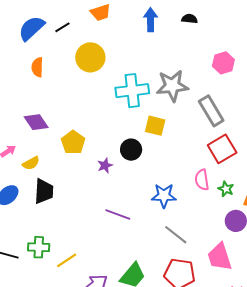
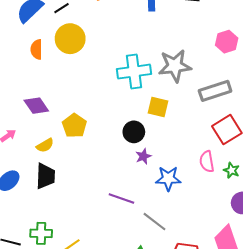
yellow circle: (90, 57) -> (70, 39), moved
gray rectangle: (211, 111) -> (215, 91), turned -76
yellow semicircle: (31, 163) -> (45, 145), moved
purple star: (105, 165) -> (143, 156), moved
gray line: (176, 235) -> (155, 222), moved

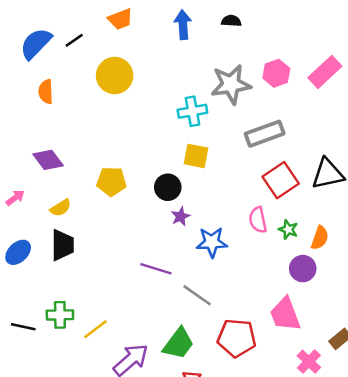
yellow circle: (70, 39) -> (115, 76), moved
gray star: (175, 66) -> (231, 84), moved
cyan cross: (134, 72) -> (192, 111), moved, size x0.7
yellow pentagon: (74, 126) -> (111, 181), moved, turned -30

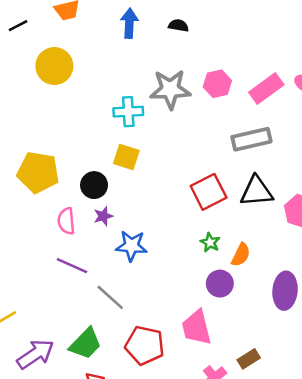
gray rectangle: (265, 134) -> (251, 139), moved
yellow pentagon: (111, 181) -> (38, 172), size x1.4
pink semicircle: (258, 220) -> (66, 221), moved

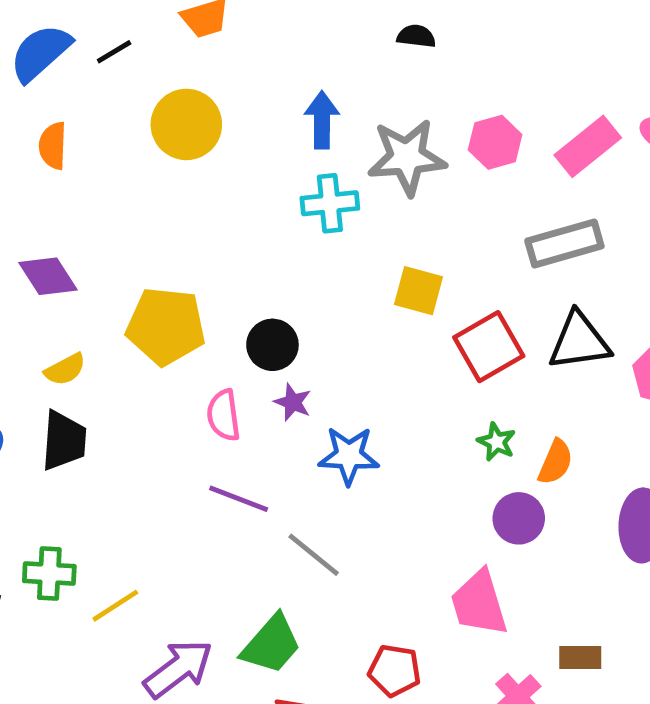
blue arrow: (129, 23) -> (322, 120), moved
yellow square: (126, 157) -> (419, 291), moved
purple star: (103, 216) -> (293, 402), turned -30
red pentagon: (145, 345) -> (395, 670), moved, size x0.7
brown rectangle: (249, 359) -> (580, 657), turned 35

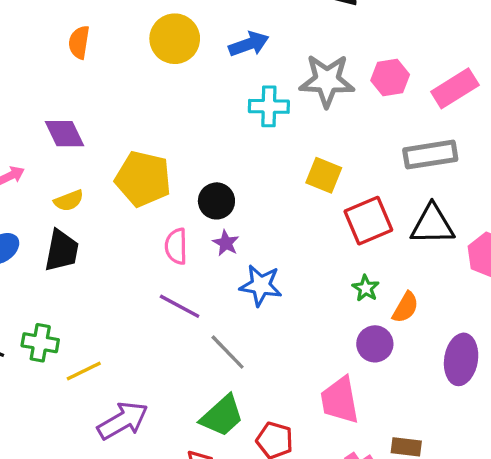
blue arrow: (322, 120) -> (249, 44), moved, turned 63
green trapezoid: (271, 644) -> (222, 416), moved

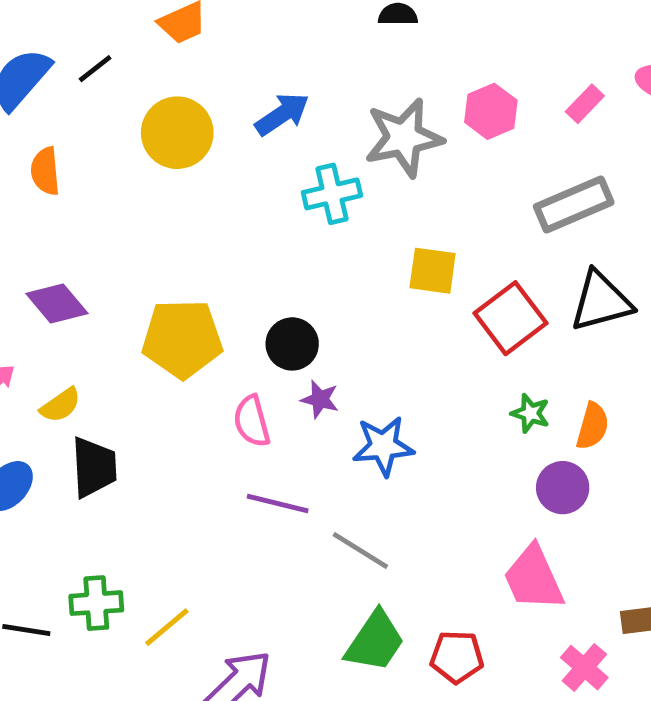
pink rectangle: (455, 88) -> (585, 104), size x0.6
yellow semicircle: (69, 201) -> (61, 405), moved

